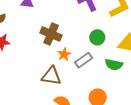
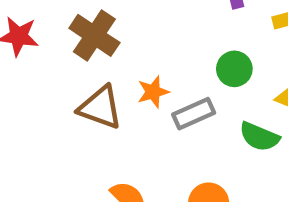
brown cross: (51, 34) -> (94, 35), moved
brown triangle: (51, 76) -> (100, 107), moved

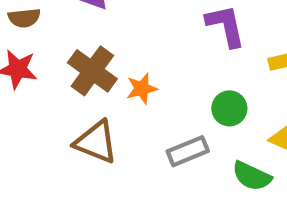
orange star: (153, 92) -> (142, 89), moved

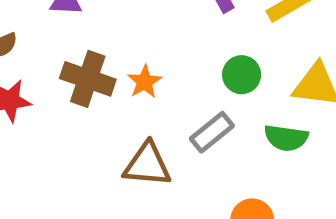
brown triangle: (96, 142) -> (147, 165), moved

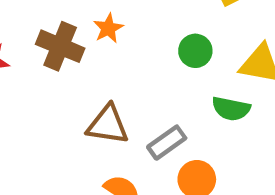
orange star: (144, 82) -> (108, 28), moved
gray rectangle: (212, 132) -> (167, 143), moved

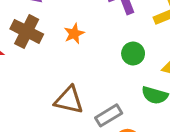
brown cross: (60, 46) -> (27, 31), moved

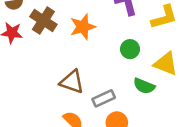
orange star: (74, 34) -> (83, 27), size x1.5

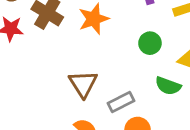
brown triangle: (72, 82) -> (83, 84), turned 40

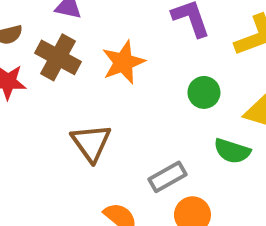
brown triangle: (83, 84) -> (91, 143), moved

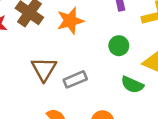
gray rectangle: (168, 177) -> (75, 79), moved

